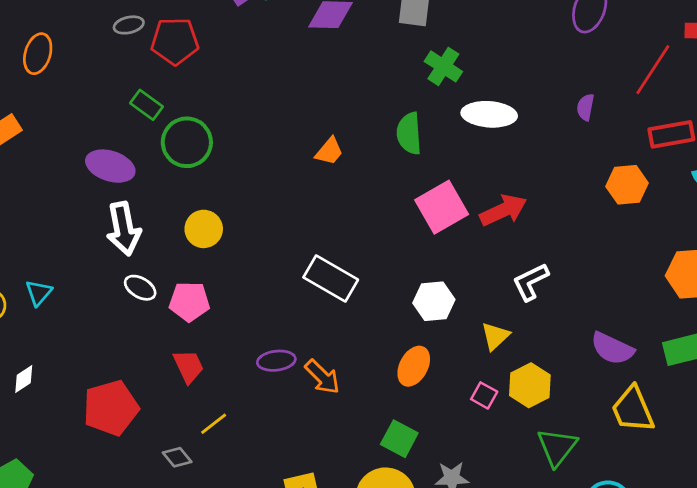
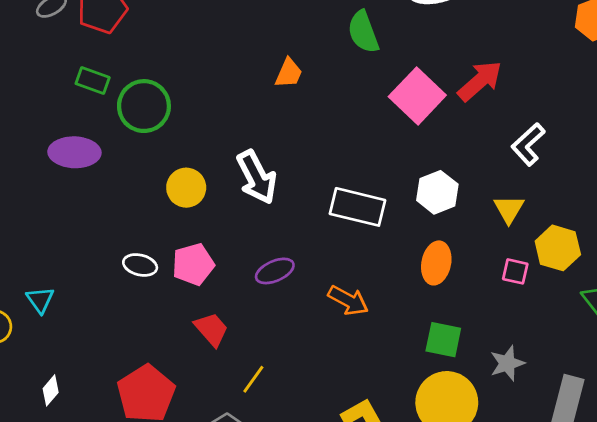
white arrow: (124, 229) -> (257, 177), moved
white rectangle: (331, 279) -> (357, 207), moved
purple ellipse: (276, 361) -> (275, 271), moved

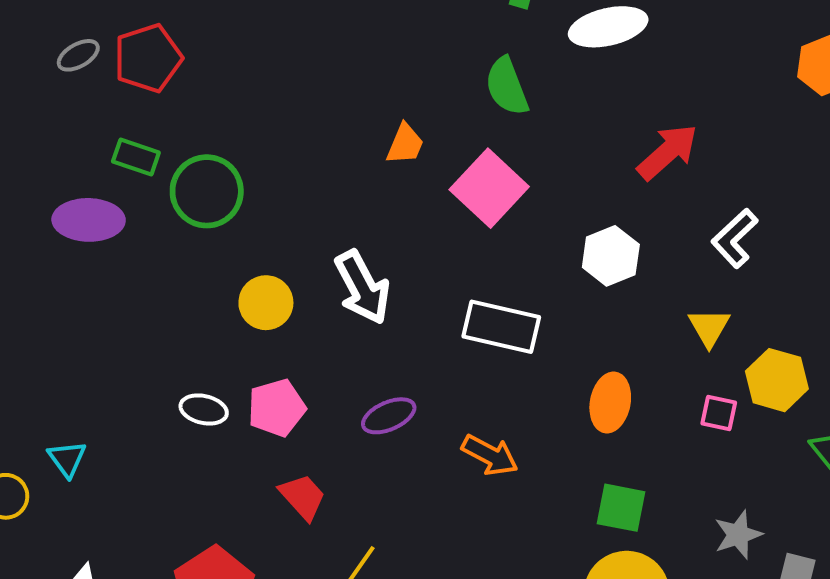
pink square: (417, 96) -> (489, 188), moved
purple ellipse: (74, 152) -> (89, 220), moved
white hexagon: (437, 192) -> (611, 256), moved
gray star: (507, 363) -> (738, 535), moved

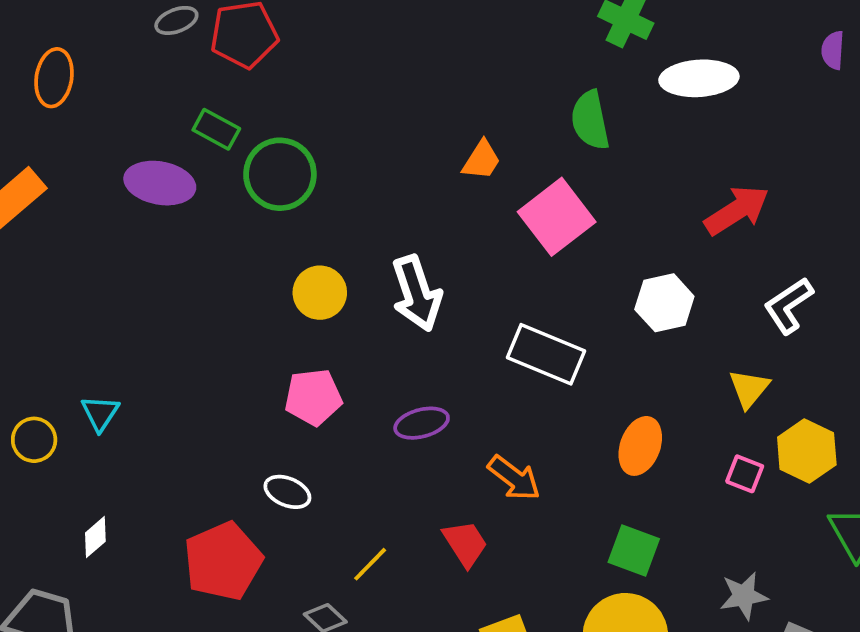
white ellipse: (204, 409) -> (287, 492), moved
red trapezoid: (303, 497) -> (465, 543), moved

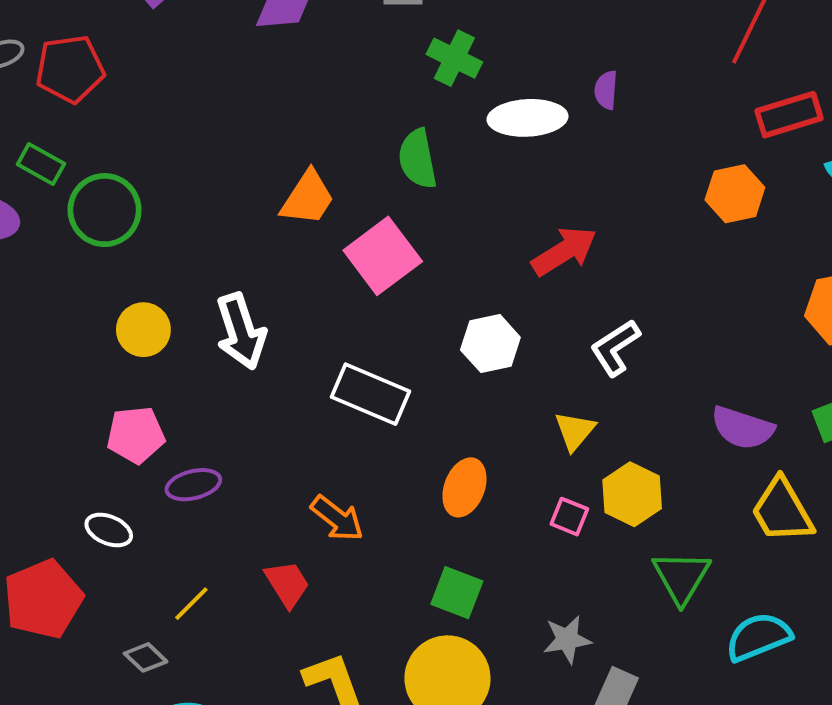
purple semicircle: (833, 50) -> (606, 90), moved
orange trapezoid: (481, 160) -> (308, 198), size x1.4
purple ellipse: (422, 423) -> (193, 485), moved

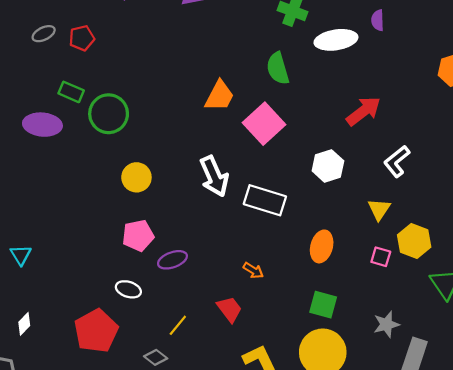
red pentagon: (70, 69) -> (82, 38), size x0.7
white arrow: (241, 331) -> (214, 176), moved
orange arrow: (337, 518) -> (253, 270), size x0.7

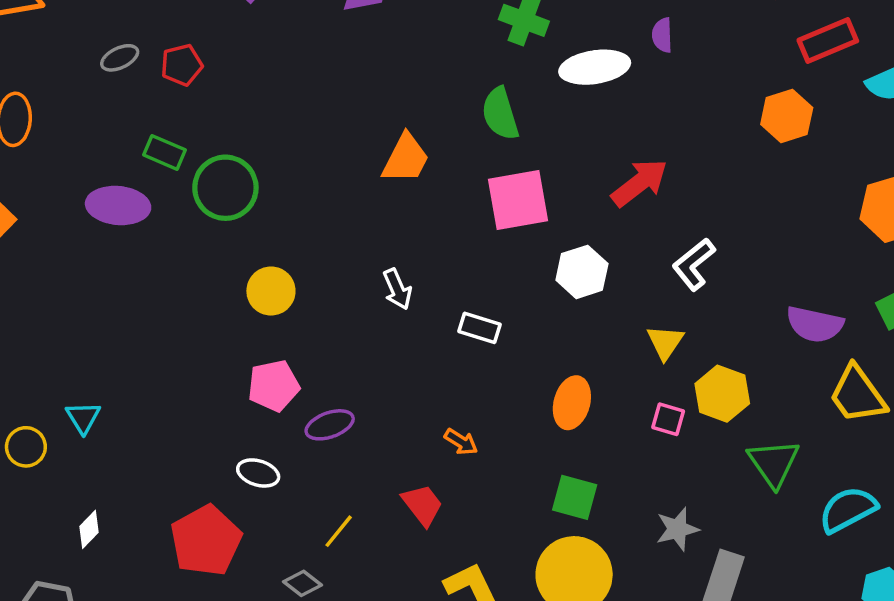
pink square: (264, 124) -> (518, 200), moved, turned 33
white arrow: (214, 176) -> (397, 289), size x0.6
white rectangle: (265, 200) -> (480, 328), size x0.6

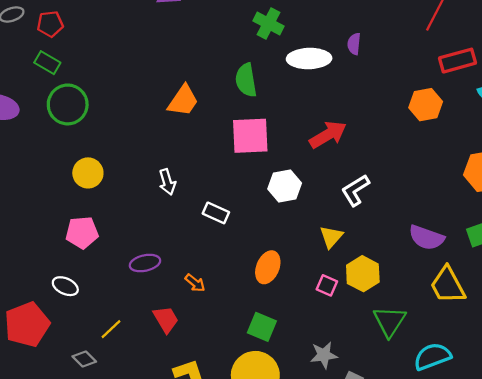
green rectangle: (165, 152) -> (47, 63), moved
purple ellipse: (330, 425) -> (145, 263), moved

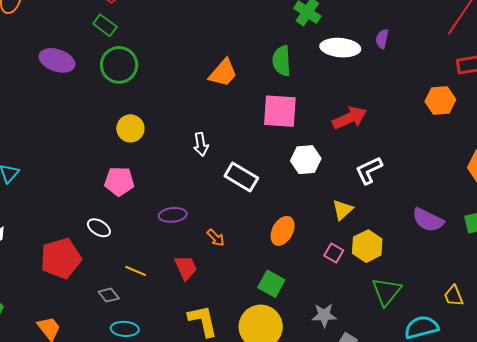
white rectangle: (216, 213) -> (241, 177), size x1.4
yellow trapezoid: (448, 285) -> (454, 296), moved, size x0.6
yellow line: (111, 329) -> (136, 271), turned 60

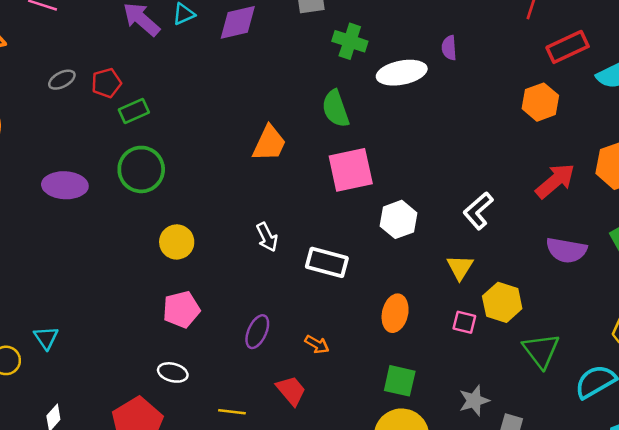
green rectangle: (105, 25) -> (134, 111), moved, turned -45
red arrow: (350, 118) -> (555, 181), moved
purple ellipse: (173, 215) -> (257, 332), turned -44

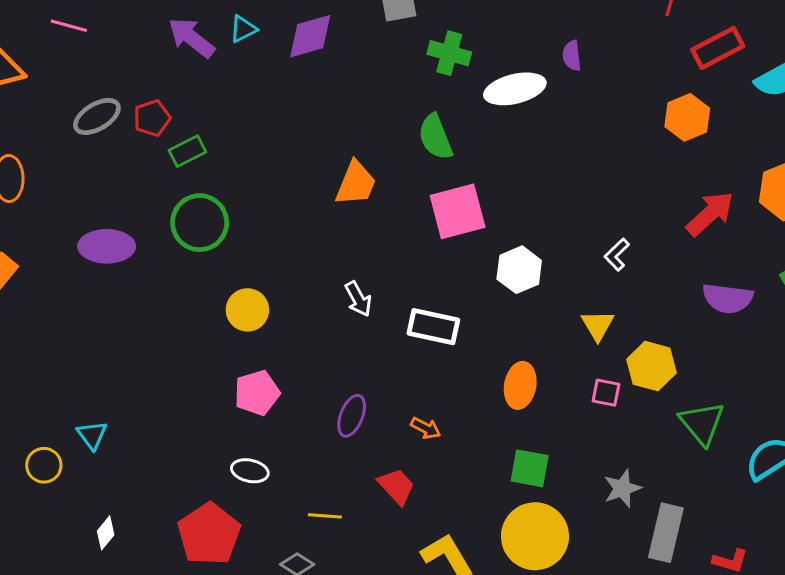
gray ellipse: (62, 80) -> (97, 116), size x1.4
white L-shape: (478, 211) -> (617, 255), size x0.7

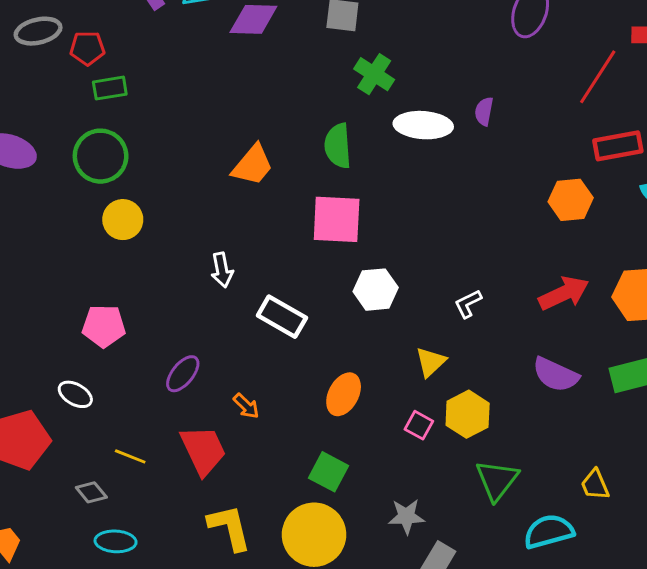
yellow circle: (247, 310) -> (123, 220), moved
red trapezoid: (397, 486) -> (203, 450), size x1.4

